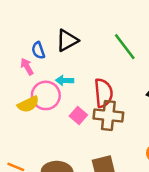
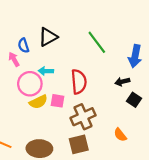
yellow semicircle: (28, 104) -> (38, 102), moved
pink square: (78, 116) -> (57, 101), turned -32
brown cross: (108, 116) -> (83, 117), moved, turned -30

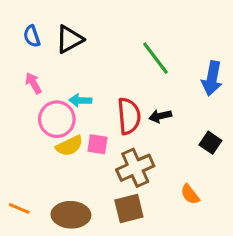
black triangle: (48, 37) -> (69, 39), moved
blue semicircle: (23, 46) -> (32, 36), moved
black arrow: (122, 82) -> (160, 116), moved

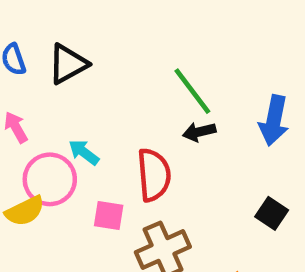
cyan arrow: (80, 100) -> (84, 152), turned 35
black arrow: (160, 116) -> (199, 132), moved
yellow semicircle: (69, 146) -> (25, 211), moved

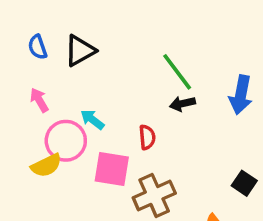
red semicircle: (154, 175) -> (147, 137), size x0.6
black square: (272, 213) -> (244, 183), moved
pink square: (109, 216) -> (112, 169), size x1.5

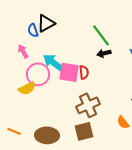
blue semicircle: (38, 47) -> (33, 30), moved
cyan arrow: (92, 120) -> (53, 62), size x1.5
pink square: (112, 169) -> (69, 72), moved

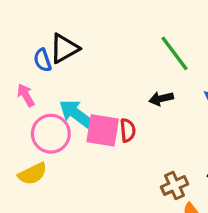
green line: (101, 35) -> (174, 53), moved
yellow semicircle: (27, 88) -> (32, 174), moved
brown cross: (88, 105) -> (174, 185), moved, size x0.7

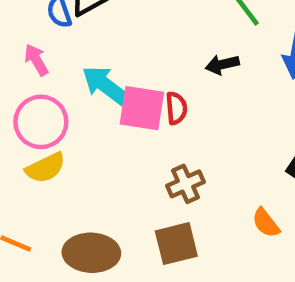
pink circle: (51, 134) -> (41, 122), moved
brown cross: (174, 185) -> (186, 184), moved

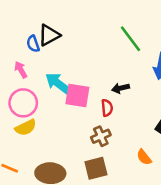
black arrow: (222, 64) -> (121, 88), moved
red semicircle: (176, 108) -> (107, 108), moved

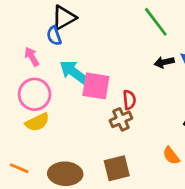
blue semicircle: (33, 44) -> (54, 36), moved
black arrow: (121, 88) -> (164, 62), moved
brown cross: (101, 136) -> (121, 119), moved

